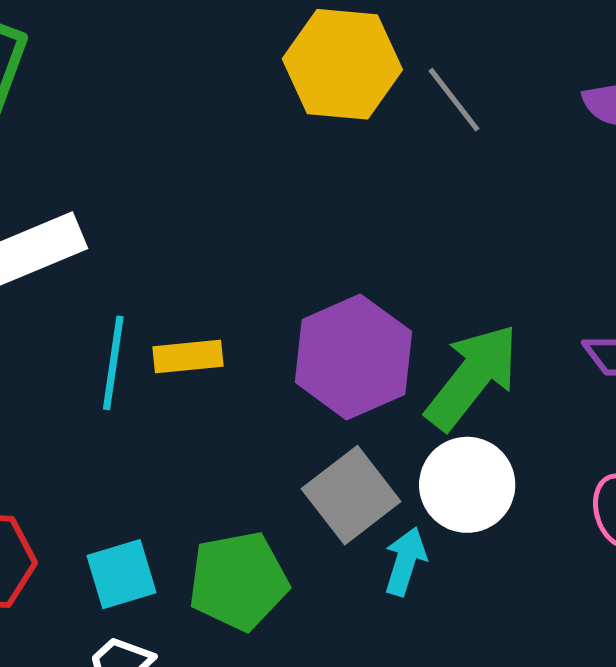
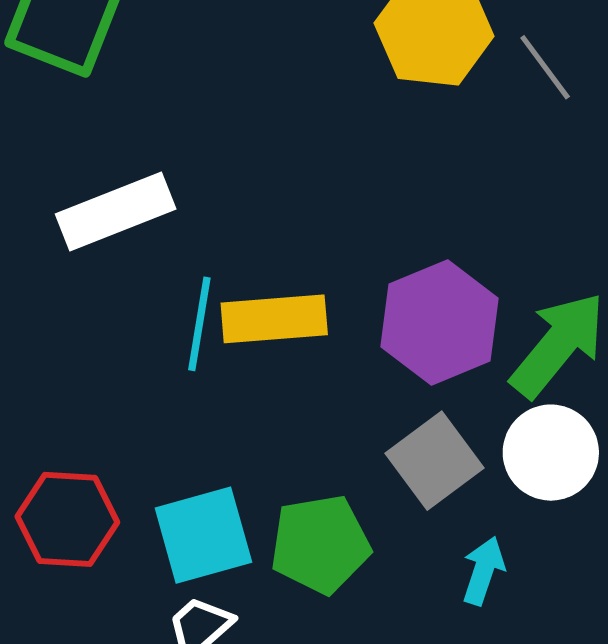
yellow rectangle: (188, 357) -> (274, 319), size x1.5
cyan arrow: (405, 561) -> (483, 571), moved
cyan square: (121, 574) -> (203, 535), size x1.4

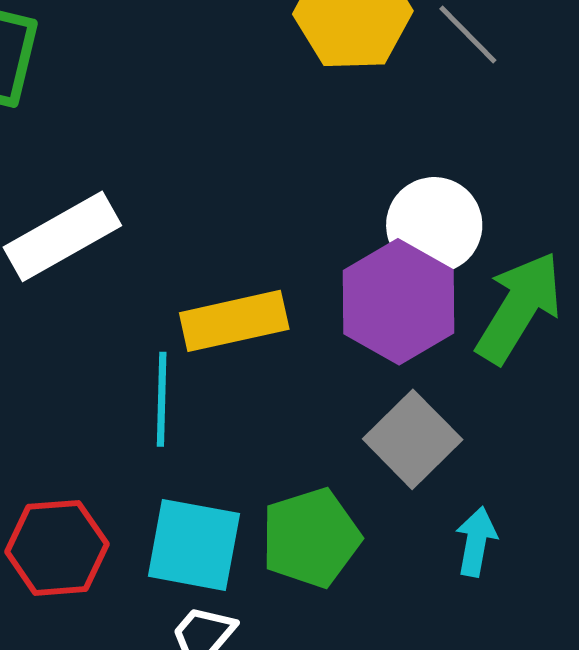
cyan line: (199, 324) -> (162, 399), moved
white circle: (551, 453) -> (434, 225), moved
cyan square: (203, 535) -> (194, 545), turned 34

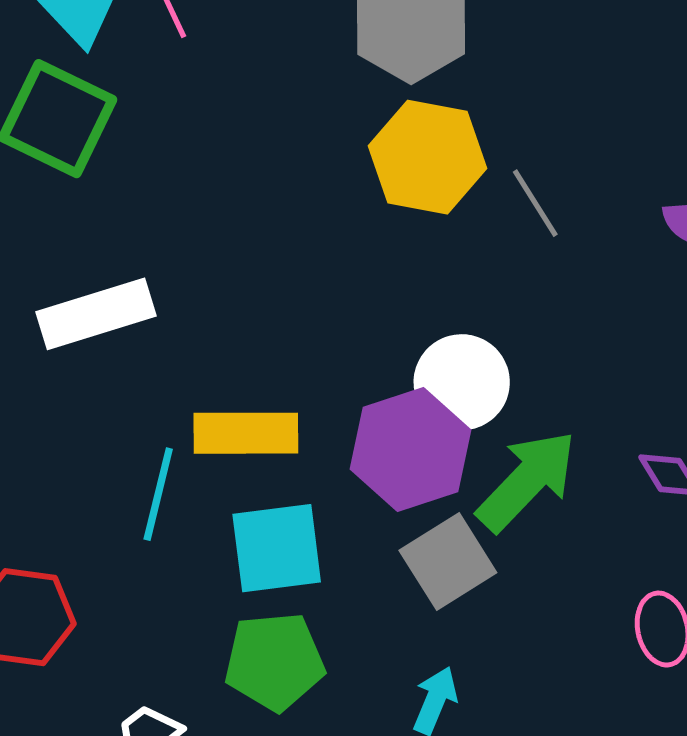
gray square: (413, 439) -> (448, 562), moved
cyan square: (194, 545) -> (277, 548), moved, turned -30

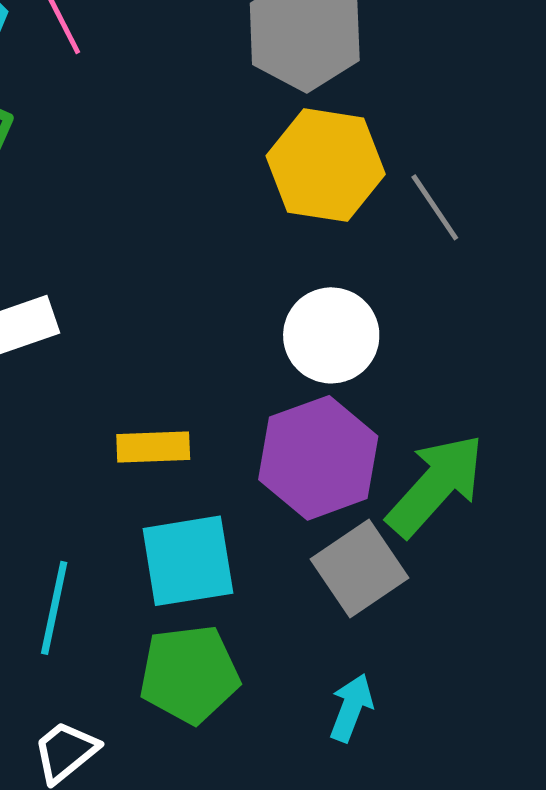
white circle: (462, 382) -> (331, 335), moved
yellow rectangle: (246, 433) -> (153, 447), size x0.7
cyan line: (158, 494) -> (54, 608), moved

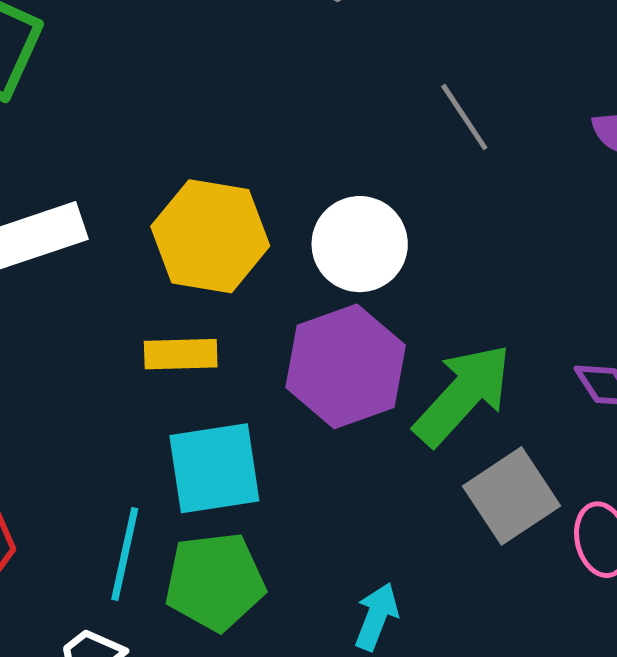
yellow hexagon: (326, 165) -> (210, 236), moved
gray square: (359, 569) -> (512, 496), moved
cyan line: (54, 608) -> (125, 554), moved

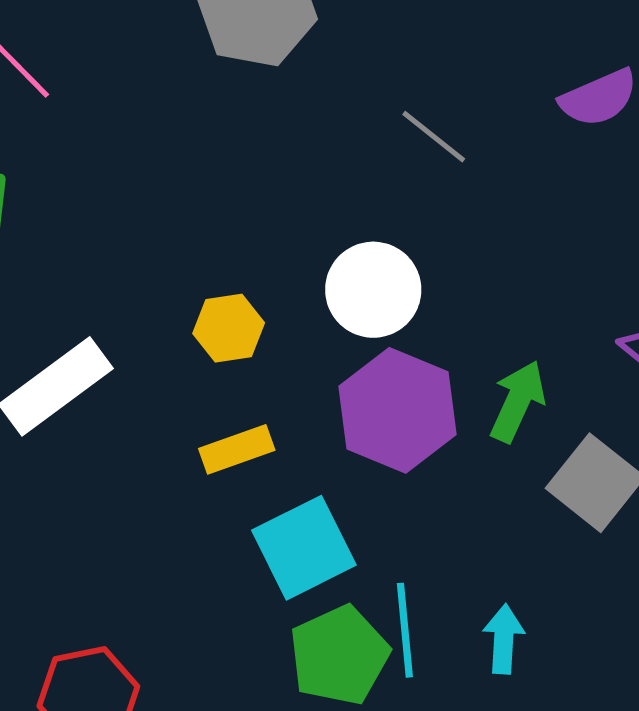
yellow hexagon: (210, 236) -> (229, 328), size x0.6
green arrow: (463, 395) -> (518, 401), size x0.7
cyan line: (125, 554) -> (405, 630), moved

